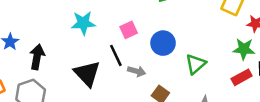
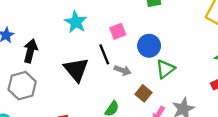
cyan star: (83, 23) -> (76, 22), turned 30
green triangle: (196, 64) -> (165, 69), moved

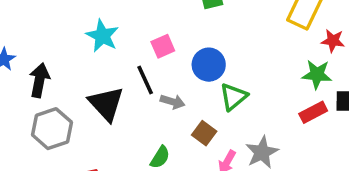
gray hexagon: (22, 86) -> (52, 129), moved

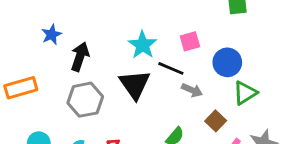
cyan star: (102, 36) -> (143, 45), moved
black line: (145, 80) -> (171, 68), turned -50

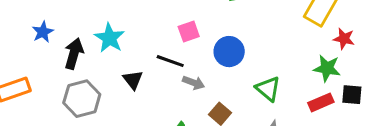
cyan star: (143, 45) -> (110, 38), moved
black triangle: (135, 84) -> (133, 80), size x0.6
green triangle: (245, 93) -> (268, 89), moved, turned -45

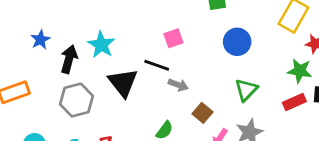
blue circle: (229, 52) -> (237, 42), moved
black triangle: (133, 80) -> (123, 83), size x1.6
green triangle: (268, 89) -> (246, 90), turned 35

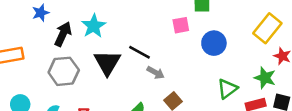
pink square: (173, 38) -> (181, 25), moved
green triangle: (246, 90) -> (227, 89), moved

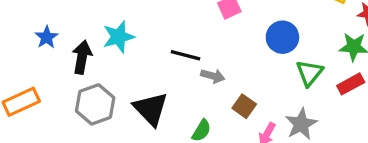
cyan star: (94, 26) -> (118, 37), turned 30
blue circle: (214, 43) -> (282, 37), moved
black triangle: (107, 63) -> (151, 109), moved

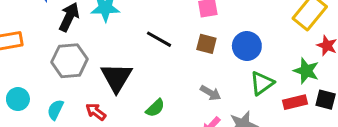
gray arrow: (213, 76) -> (211, 93), moved
brown square: (244, 106) -> (206, 44), moved, turned -36

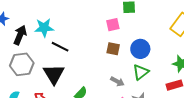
black line: (159, 39) -> (60, 47), moved
green triangle: (262, 83) -> (141, 72), moved

